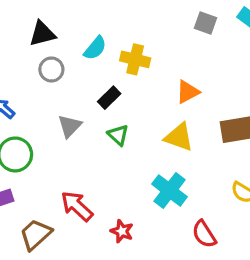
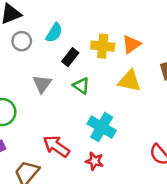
cyan semicircle: (95, 48) -> (54, 33), moved
yellow cross: (135, 59) -> (103, 46), moved
cyan cross: (170, 190) -> (102, 127), moved

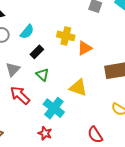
yellow cross: (103, 46) -> (66, 36), moved
yellow triangle: (129, 81) -> (78, 88), moved
red arrow: (56, 146) -> (20, 95), moved

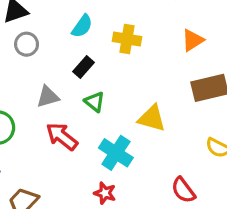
cyan semicircle: (27, 32) -> (82, 26), moved
orange triangle: (85, 48) -> (193, 40), moved
gray triangle: (13, 69) -> (48, 97), turned 35

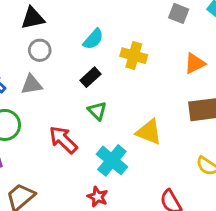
gray triangle: (48, 97) -> (32, 85), moved

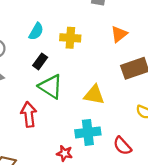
green triangle: (97, 111) -> (51, 87), size x1.6
red arrow: (63, 140) -> (29, 114), turned 50
cyan cross: (112, 160) -> (88, 132), moved, turned -35

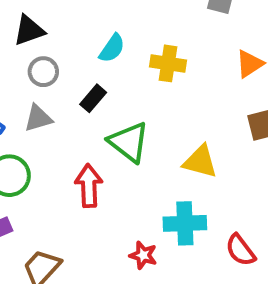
black rectangle: (40, 61) -> (93, 98), moved

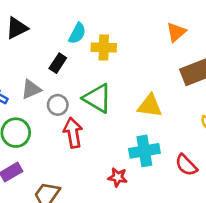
yellow cross: (168, 63) -> (104, 47), moved
gray circle: (43, 72) -> (58, 105), moved
black rectangle: (93, 98) -> (58, 63), moved

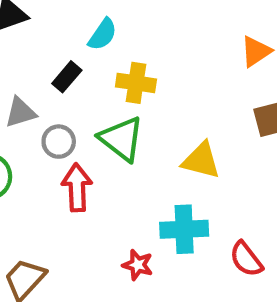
yellow cross: (104, 47) -> (136, 83), moved

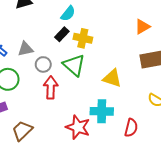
black rectangle: (67, 77) -> (62, 34), moved
red semicircle: (246, 259) -> (131, 128), turned -132
red star: (138, 265) -> (78, 127), size x1.6

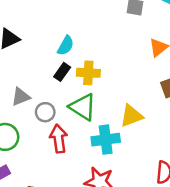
yellow triangle: (112, 78) -> (132, 116), turned -30
cyan cross: (102, 111) -> (106, 140), moved

